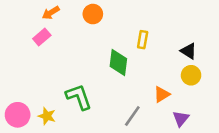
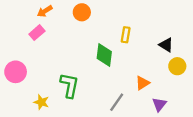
yellow circle: (191, 75) -> (177, 66), moved
green L-shape: (79, 97) -> (69, 85), turned 30
pink circle: (18, 115) -> (16, 72), moved

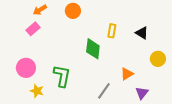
black triangle: (166, 45) -> (142, 33), moved
pink circle: (16, 72) -> (26, 68), moved

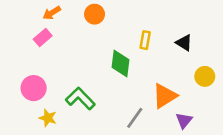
orange triangle: (127, 74) -> (165, 96), size x1.5
green L-shape: (62, 76) -> (80, 98), turned -55

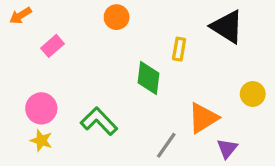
orange arrow: (52, 13) -> (20, 16), moved
black triangle: (184, 43) -> (227, 27), moved, size x1.6
yellow star: (48, 118) -> (41, 140), moved

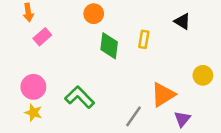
orange arrow: (20, 16) -> (28, 12), moved, turned -66
black triangle: (227, 27) -> (182, 21), size x0.6
green diamond: (149, 78) -> (109, 46), moved

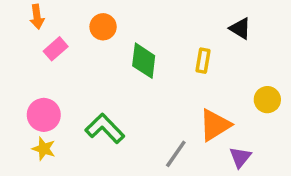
orange circle: (94, 14) -> (103, 27), moved
yellow rectangle: (144, 39) -> (203, 61), moved

